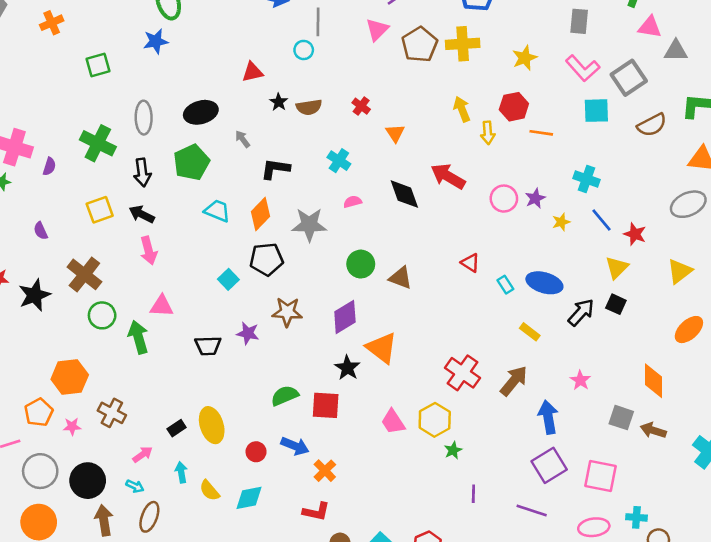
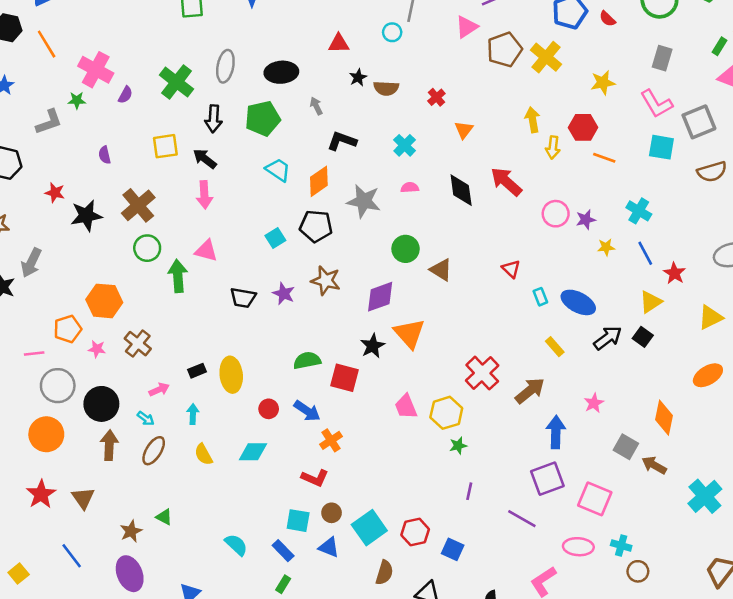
yellow cross: (463, 44) -> (546, 57), turned 32
yellow semicircle: (210, 491) -> (203, 454), moved

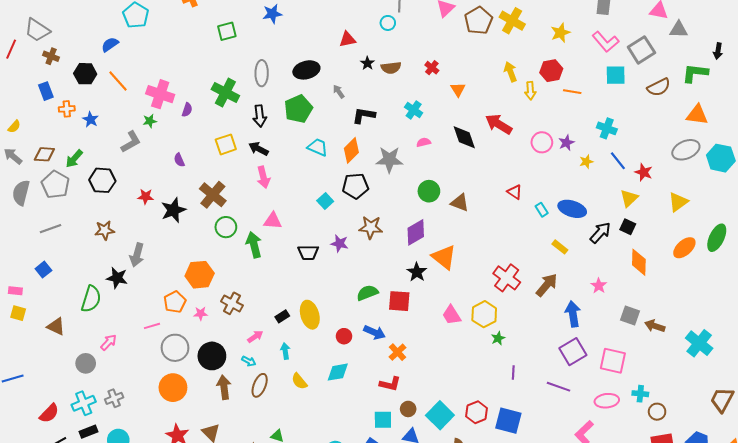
orange diamond: (664, 418) -> (639, 262), moved
blue square: (453, 549) -> (508, 421), size x1.5

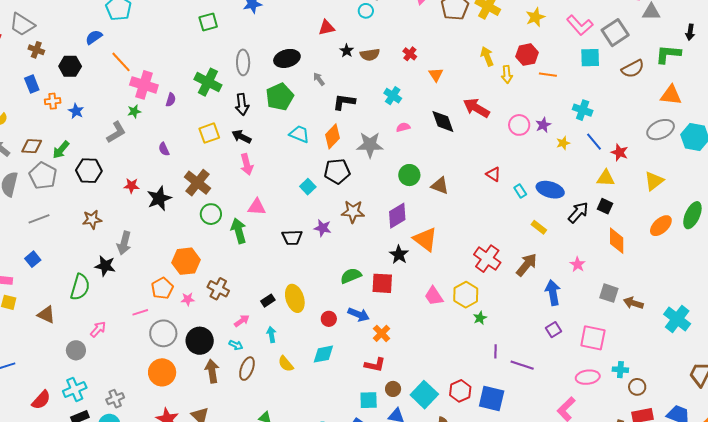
orange line: (118, 81) -> (121, 62), moved
yellow triangle: (629, 198) -> (606, 178), turned 48
purple square: (573, 352) -> (554, 330), size x0.6
purple line: (558, 387) -> (522, 365), moved
gray cross: (114, 398) -> (115, 399), moved

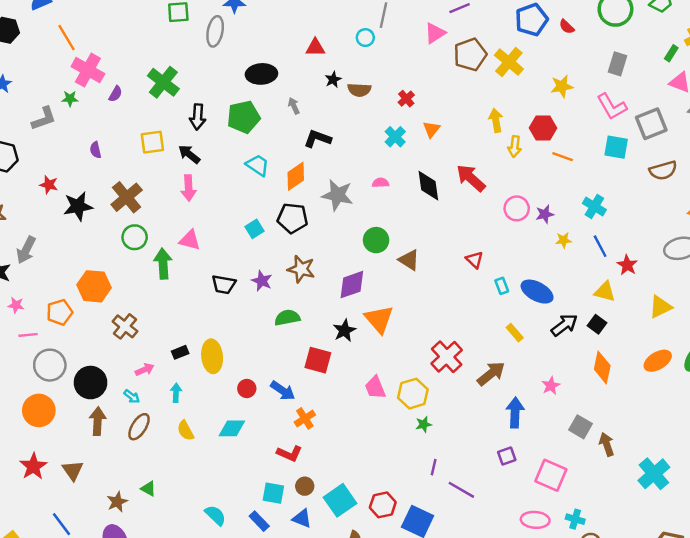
gray ellipse: (243, 62) -> (215, 31), moved
cyan cross: (393, 96) -> (395, 137), moved
green semicircle: (351, 276) -> (287, 318), moved
pink star: (188, 299) -> (16, 305), moved
brown arrow: (633, 303) -> (607, 444), turned 42

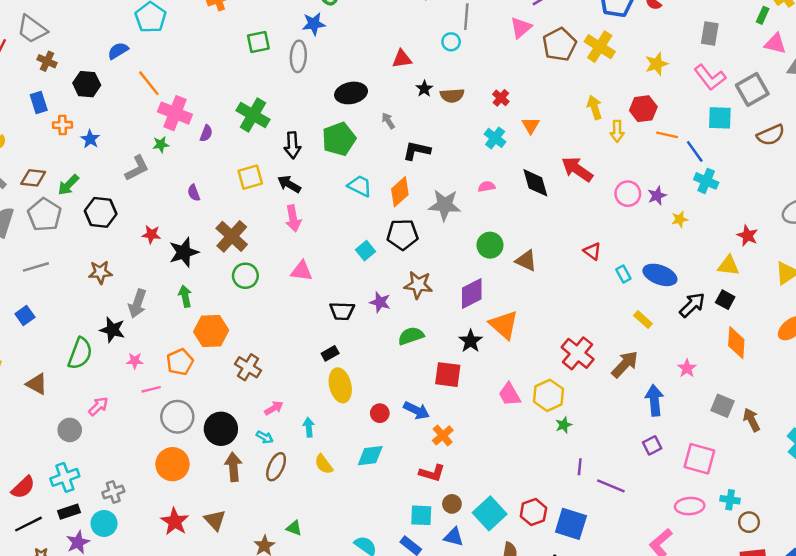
blue line: (600, 246) -> (695, 151), moved
green arrow: (163, 264) -> (185, 296), moved, size x0.7
black rectangle: (180, 352) -> (330, 353), moved

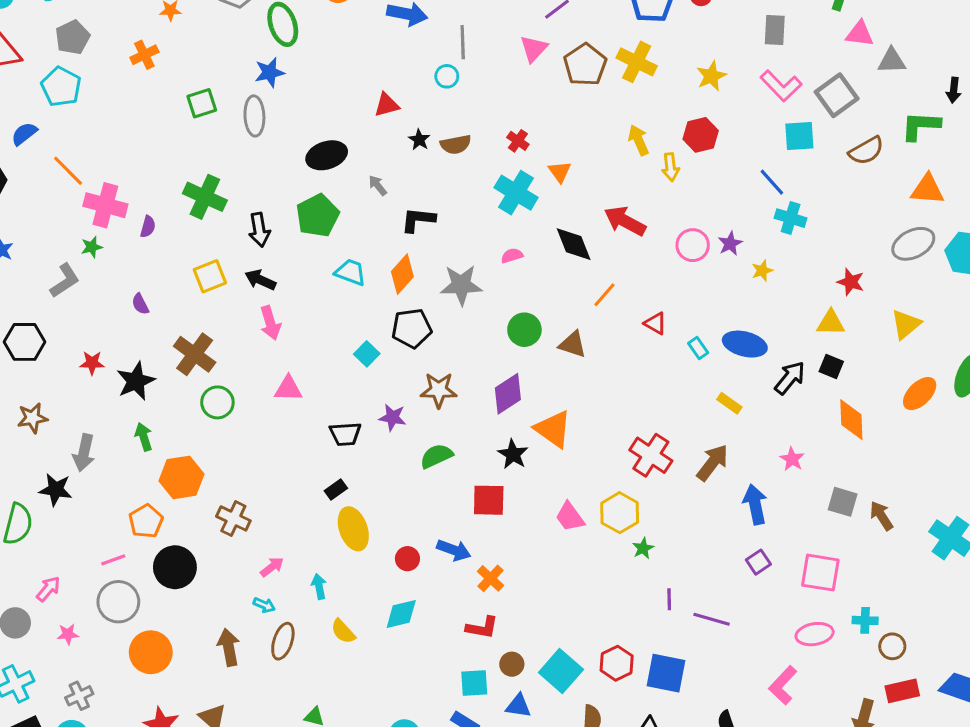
orange line: (667, 135) -> (604, 295), moved, turned -55
cyan cross: (495, 138) -> (516, 193), size x1.5
pink star: (135, 361) -> (68, 634), moved
gray circle: (177, 417) -> (118, 602), moved
black circle: (221, 429) -> (175, 567), moved

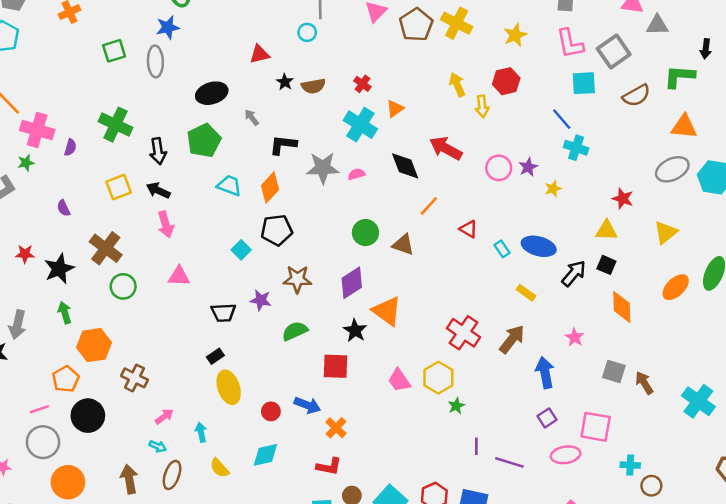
pink L-shape: (781, 86) -> (570, 44), turned 32
orange triangle: (560, 172) -> (395, 109), turned 30
gray star: (461, 285) -> (323, 168), moved
pink ellipse: (815, 634) -> (566, 455), moved

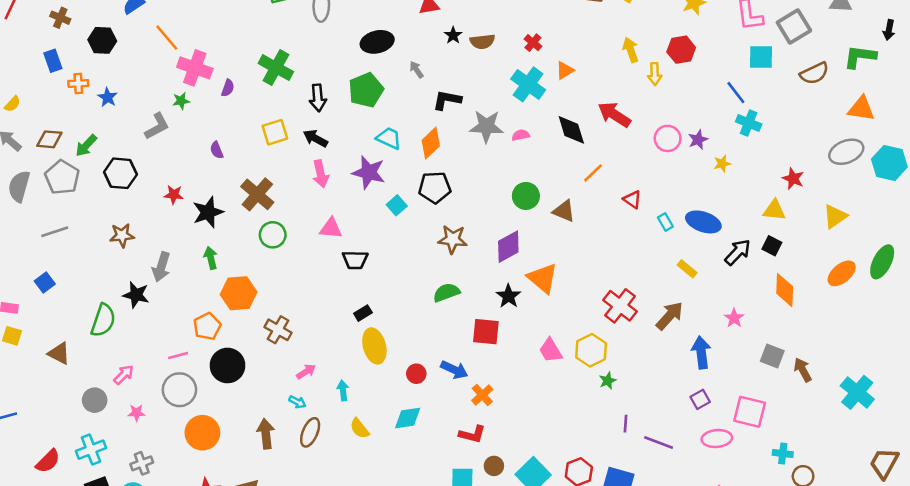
purple star: (261, 300) -> (369, 172), moved, size x1.5
black trapezoid: (223, 313) -> (355, 260), moved

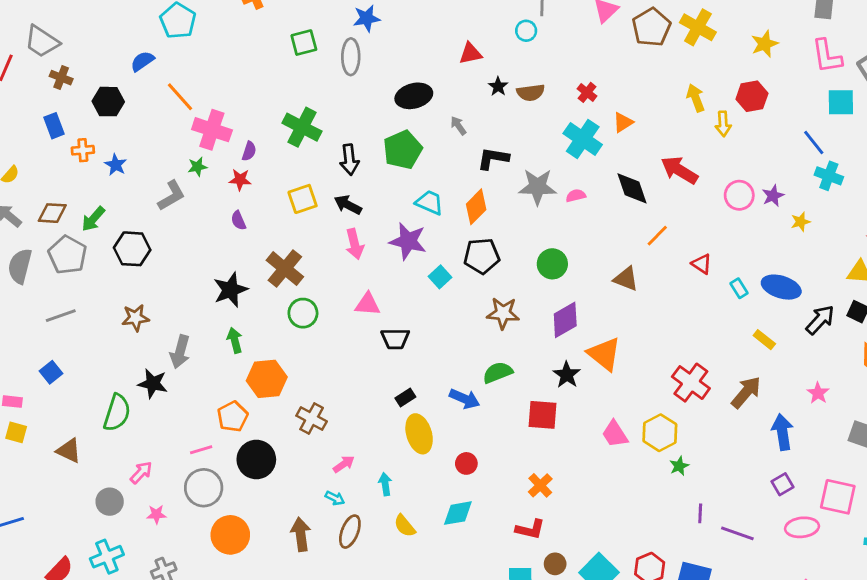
red star: (174, 195) -> (240, 180), moved
green circle: (526, 196) -> (552, 264), moved
blue arrow: (454, 370) -> (465, 399), moved

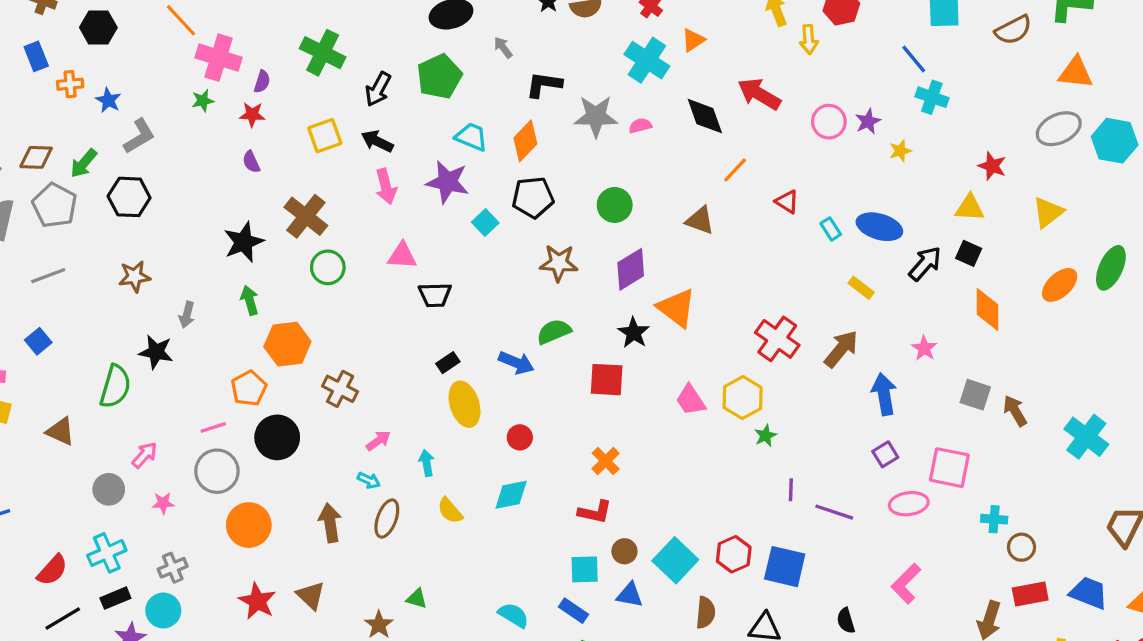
black arrow: (349, 160) -> (378, 89), turned 36
gray L-shape: (171, 196) -> (139, 136), moved
gray arrow: (180, 352) -> (187, 315), size x0.7

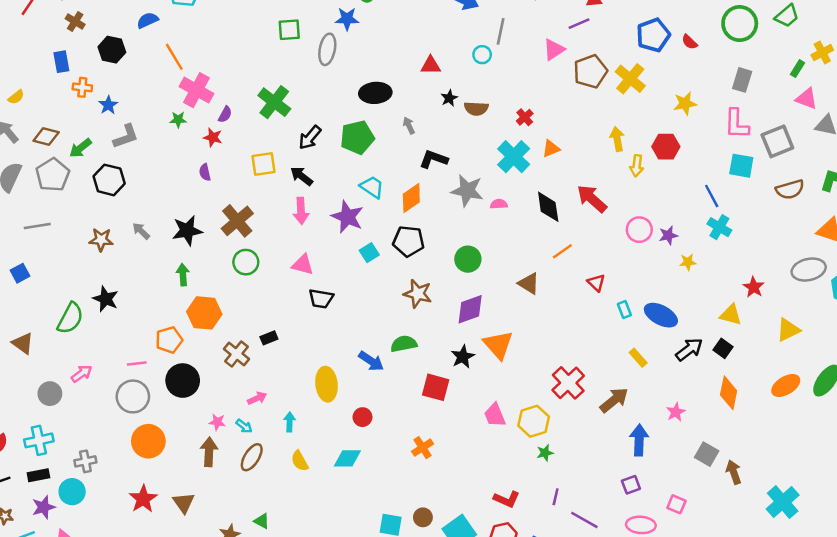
gray arrow: (187, 315) -> (141, 231), moved, turned 108
black rectangle: (448, 363) -> (269, 338), moved
pink square: (949, 468) -> (676, 504), size x0.6
pink star: (163, 503) -> (217, 422), moved
red L-shape: (595, 512) -> (507, 499), moved

